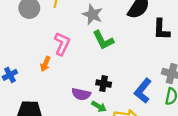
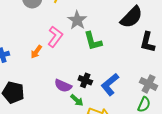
gray star: (92, 14) -> (77, 20), moved
blue L-shape: (143, 91) -> (110, 84), moved

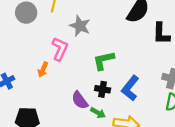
green L-shape: (93, 41) -> (104, 60), moved, turned 105
purple semicircle: (63, 86) -> (80, 100), turned 42

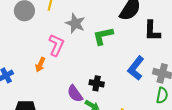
green L-shape: (104, 60) -> (103, 36), moved
blue L-shape: (130, 88) -> (136, 68), moved

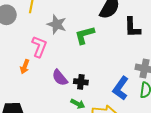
blue L-shape: (136, 68) -> (121, 88), moved
purple semicircle: (75, 94) -> (60, 78), moved

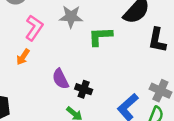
gray star: (57, 24) -> (71, 17), turned -30
pink L-shape: (39, 47) -> (34, 28), moved

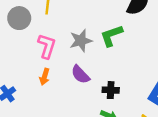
gray star: (71, 17) -> (81, 41), moved
purple semicircle: (60, 79) -> (80, 74), moved

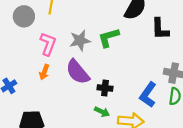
purple semicircle: (80, 74) -> (78, 72), size x1.4

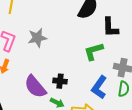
green L-shape: (109, 38) -> (93, 51), moved
purple semicircle: (78, 72) -> (35, 87), moved

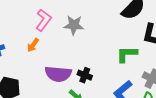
purple semicircle: (35, 87) -> (58, 74), turned -60

